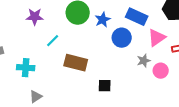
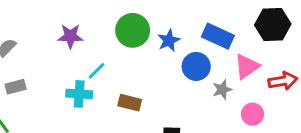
gray star: (144, 61) -> (222, 90), moved
brown rectangle: (76, 63) -> (130, 103), size x0.7
cyan cross: (26, 68) -> (79, 94), moved

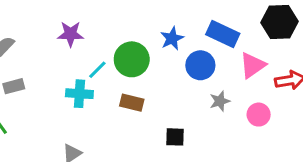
green circle: (133, 30) -> (132, 59), moved
gray star: (222, 90) -> (220, 101), moved

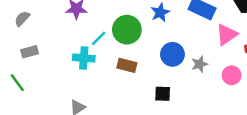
blue circle: (200, 65) -> (172, 54), moved

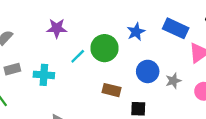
cyan cross: (84, 58) -> (44, 75), moved
brown rectangle: (127, 65) -> (112, 90), moved

